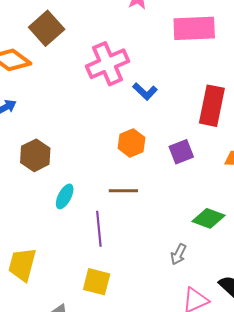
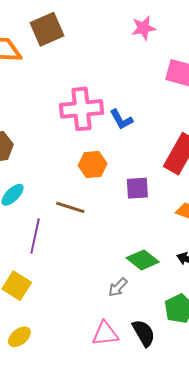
pink cross: (107, 64) -> (81, 109), moved
gray arrow: (178, 254) -> (118, 287), moved

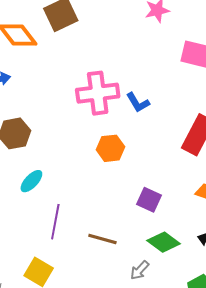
purple square: (137, 188) -> (149, 200), moved, turned 30
brown line: (70, 207) -> (102, 239), moved

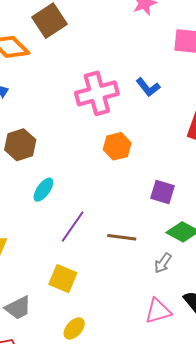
blue L-shape: (138, 102) -> (148, 87), moved
purple line: (55, 222) -> (73, 227), turned 32

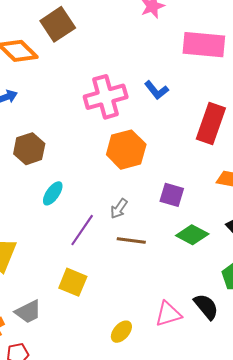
orange hexagon: (117, 146) -> (126, 150), size x1.4
gray arrow: (163, 263) -> (119, 209), moved
yellow ellipse: (74, 328) -> (121, 332), moved

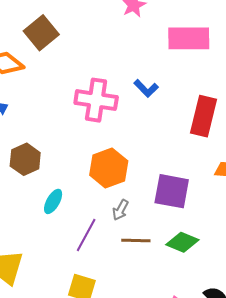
pink cross: (106, 97) -> (96, 100), turned 30
orange hexagon: (126, 150) -> (109, 168), moved
purple square: (172, 195) -> (172, 191), size x1.5
green diamond: (192, 235) -> (182, 242), moved

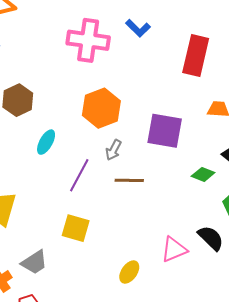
green diamond: (182, 242) -> (203, 174), moved, size x0.7

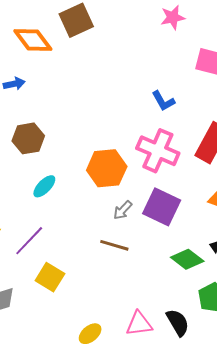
pink cross: (88, 40) -> (158, 151), moved
gray arrow: (113, 150) -> (123, 210), moved
green diamond: (203, 174) -> (187, 259), size x1.4
purple line: (79, 175) -> (29, 241), moved

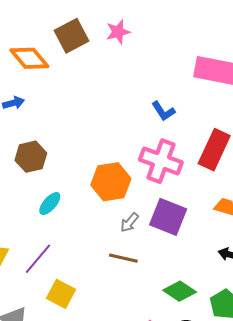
pink star: (173, 17) -> (118, 32), moved
green diamond: (187, 259) -> (180, 291), moved

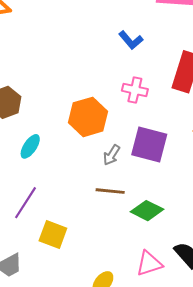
pink cross: (161, 161) -> (135, 90), size x0.6
green diamond: (180, 291) -> (147, 211), moved

